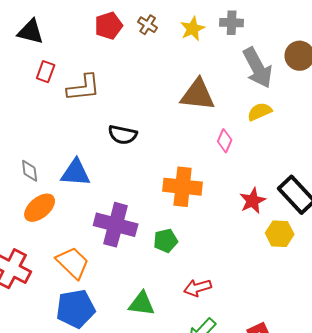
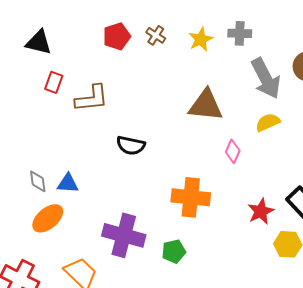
blue triangle: (76, 173) -> (68, 183), moved, size x0.7

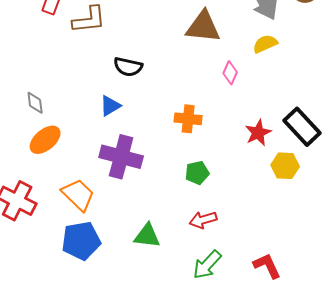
blue triangle: (68, 183) -> (110, 106), moved, turned -35
orange cross: (191, 197) -> (188, 119), size x0.7
green pentagon: (174, 251) -> (197, 173), moved

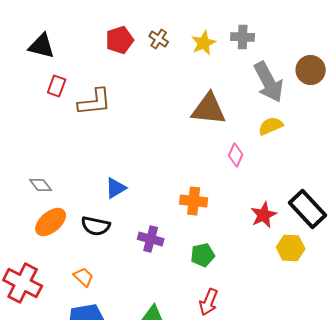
black semicircle: (128, 67) -> (96, 226), moved
gray diamond: (35, 103) -> (41, 185), turned -30
purple cross: (121, 157) -> (151, 239), moved, size x0.6
orange trapezoid: (78, 195) -> (84, 277), size x0.6
red arrow: (203, 220) -> (209, 302), turned -52

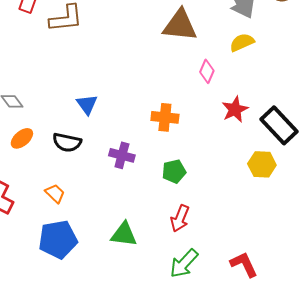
blue triangle: (116, 188) -> (87, 104), turned -35
red star: (264, 215) -> (235, 109), moved
orange ellipse: (51, 222) -> (22, 138), size x0.7

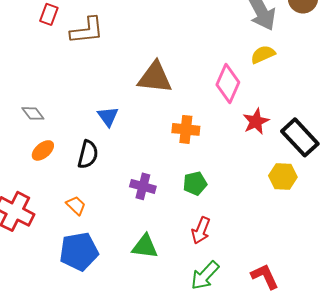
brown triangle: (180, 25) -> (155, 77), moved
pink diamond: (207, 71) -> (228, 83), size x1.6
black semicircle: (67, 142) -> (88, 154), turned -88
purple cross: (122, 155) -> (143, 186), moved

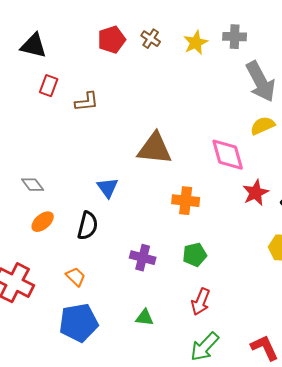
brown L-shape: (87, 30) -> (87, 102), size x0.7
pink diamond: (228, 83) -> (228, 155), turned -39
green triangle: (145, 246) -> (145, 318), size x0.7

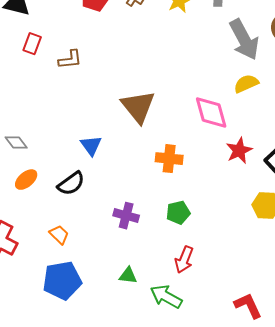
brown triangle: (155, 149) -> (138, 107), turned 45
black semicircle: (88, 226) -> (71, 184), turned 40
green arrow: (205, 347) -> (166, 297), moved, turned 76

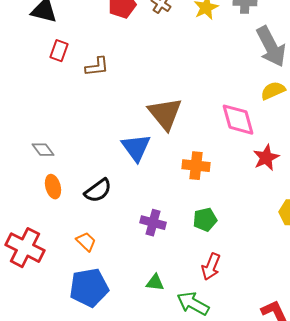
blue triangle: (91, 146) -> (136, 148), moved, size x1.4
orange ellipse: (26, 180) -> (53, 187), turned -65

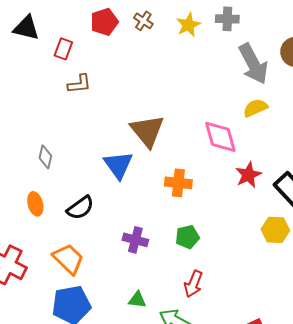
red rectangle: (59, 51) -> (63, 49), moved
gray diamond: (43, 150) -> (45, 157), moved, turned 50
orange trapezoid: (86, 242) -> (68, 259), size x1.6

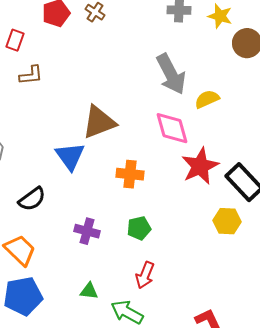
yellow star: (188, 25) -> (220, 16), moved, turned -30
gray arrow: (253, 64) -> (171, 74), moved
brown triangle: (147, 131) -> (99, 122), turned 48
red star: (248, 175) -> (200, 166), size x1.4

